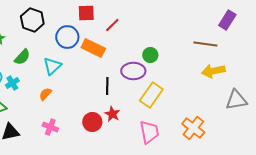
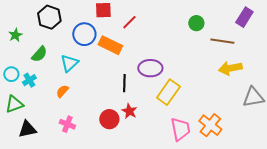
green circle: (150, 55) -> (196, 23), moved
pink trapezoid: (149, 132) -> (180, 129), moved

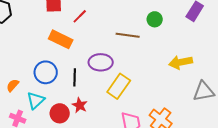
green circle: (196, 23) -> (155, 19), moved
blue circle: (84, 34) -> (46, 72), moved
brown line: (222, 41) -> (128, 35), moved
cyan triangle: (69, 63) -> (36, 100), moved

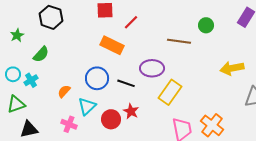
black line: (75, 77) -> (126, 83), turned -72

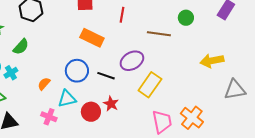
red line: (131, 22) -> (122, 15), moved, turned -35
purple ellipse: (152, 68) -> (132, 61), turned -30
cyan triangle: (87, 106) -> (67, 99), turned 30

